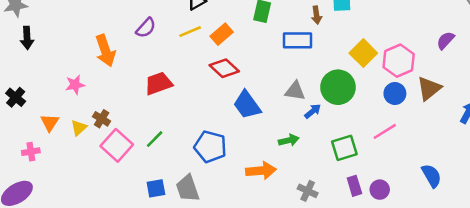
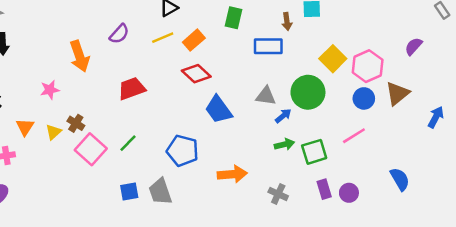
green arrow: (289, 140) -> (284, 144), moved

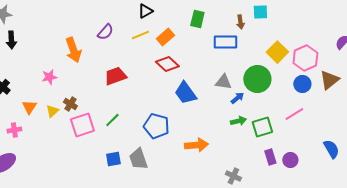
pink square: (91, 149) -> (82, 125), turned 30
gray cross: (278, 194) -> (233, 176), moved

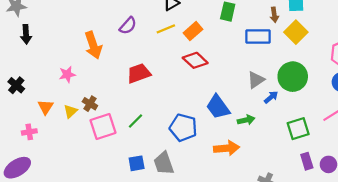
yellow square: (277, 52) -> (296, 32), moved
gray triangle: (223, 82) -> (256, 80), turned -42
blue trapezoid: (185, 93) -> (218, 107), moved
green arrow: (238, 121) -> (246, 120), moved

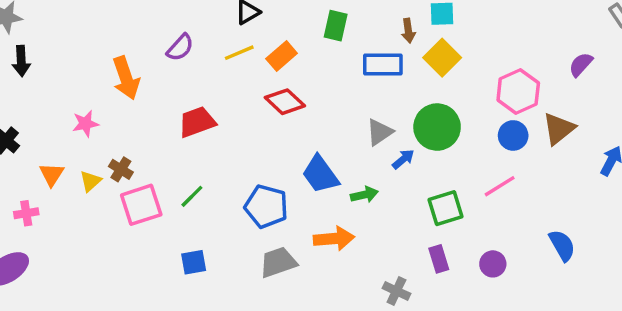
purple rectangle: (307, 161) -> (439, 259), moved
gray trapezoid: (164, 163) -> (278, 262), moved, turned 90

